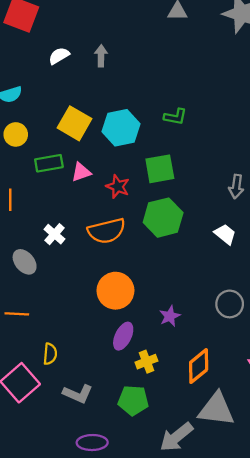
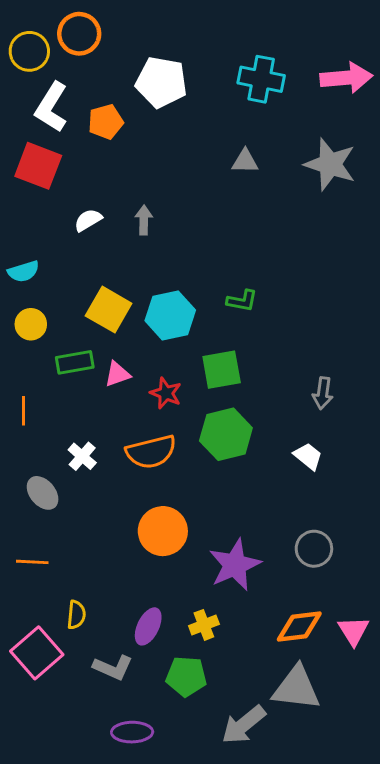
purple star: (170, 316) -> (235, 565), size x1.8
purple ellipse: (123, 336) -> (148, 626), moved
orange diamond: (199, 366) -> (299, 626), moved, turned 32

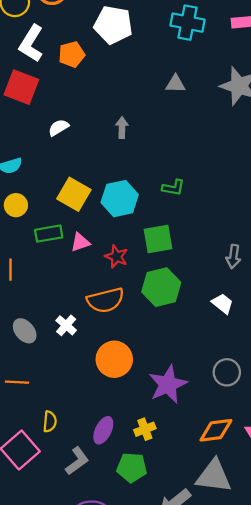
gray arrow: (144, 220) -> (122, 128), moved
white cross: (82, 456) -> (66, 325), moved
gray L-shape: (113, 668) -> (77, 461), turned -60

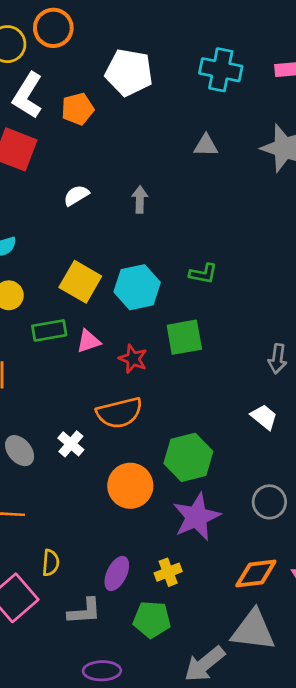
white semicircle: (59, 128) -> (76, 195), moved
green hexagon: (161, 287) -> (188, 457), moved
gray L-shape: (77, 461) -> (84, 611), turned 32

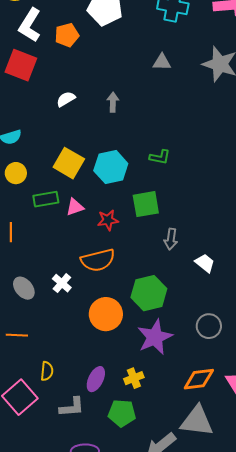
red star: (133, 359) -> (108, 220), turned -30
gray arrow: (278, 359) -> (171, 239), moved

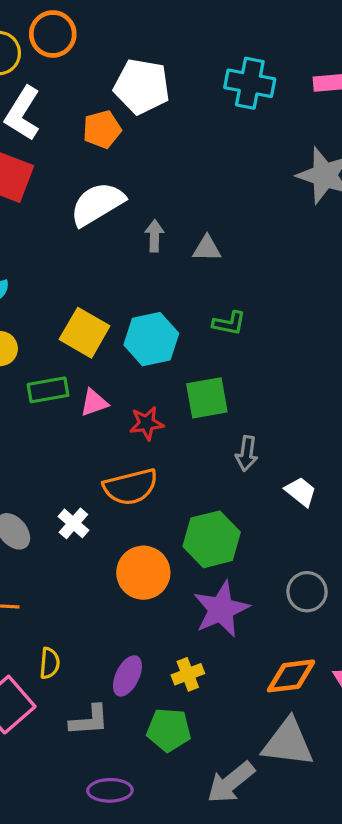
orange pentagon: (67, 35) -> (102, 129), moved
gray triangle: (162, 62) -> (207, 248), moved
white semicircle: (66, 99) -> (97, 204), moved, size x1.8

